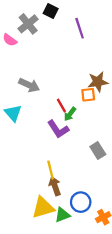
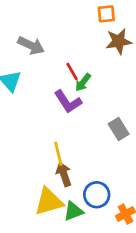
orange square: (88, 95) -> (106, 14), moved

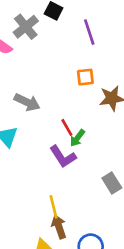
orange square: (106, 14) -> (85, 77), moved

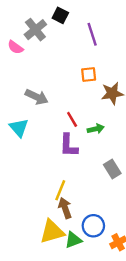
green arrow: (77, 138) -> (96, 129), moved, turned -140
purple L-shape: (63, 157) -> (69, 145), turned 35
yellow line: (54, 207) -> (60, 190), turned 36

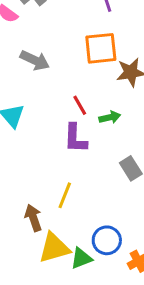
orange square: (89, 74) -> (101, 48), size x1.6
gray arrow: (37, 97) -> (35, 60), moved
brown arrow: (65, 208) -> (33, 218), moved

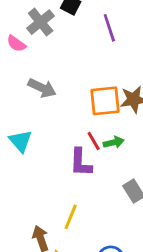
orange square: (101, 48) -> (105, 101), moved
red line: (80, 105) -> (94, 141), moved

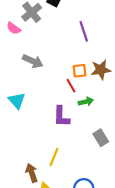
purple line: (109, 28) -> (84, 31), moved
orange square: (105, 101) -> (80, 71), size x0.6
red line: (94, 141) -> (71, 86), moved

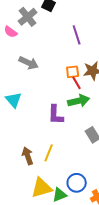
red line: (71, 86) -> (77, 83), moved
green arrow: (86, 102) -> (79, 101), size x1.5
brown arrow: (32, 173) -> (28, 156), moved

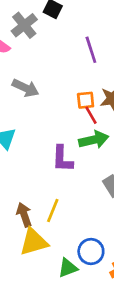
yellow triangle: (42, 188) -> (34, 242), moved

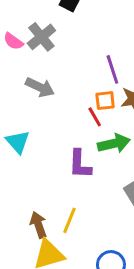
gray cross: (24, 25) -> (41, 37), moved
purple line: (91, 50) -> (112, 69), moved
red line: (91, 115) -> (95, 117), moved

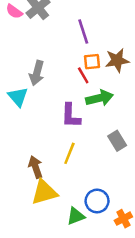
purple line: (112, 69) -> (83, 31), moved
gray arrow: (40, 87) -> (37, 73), moved, turned 80
yellow line: (70, 220) -> (69, 153), moved

